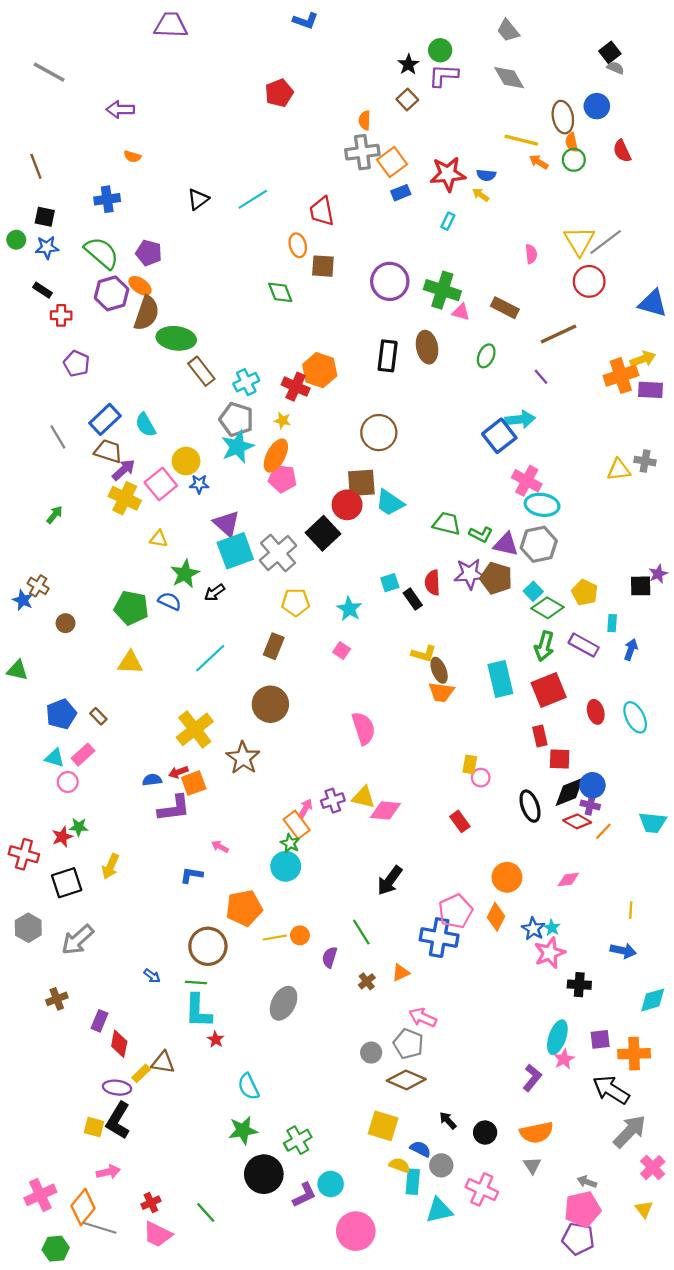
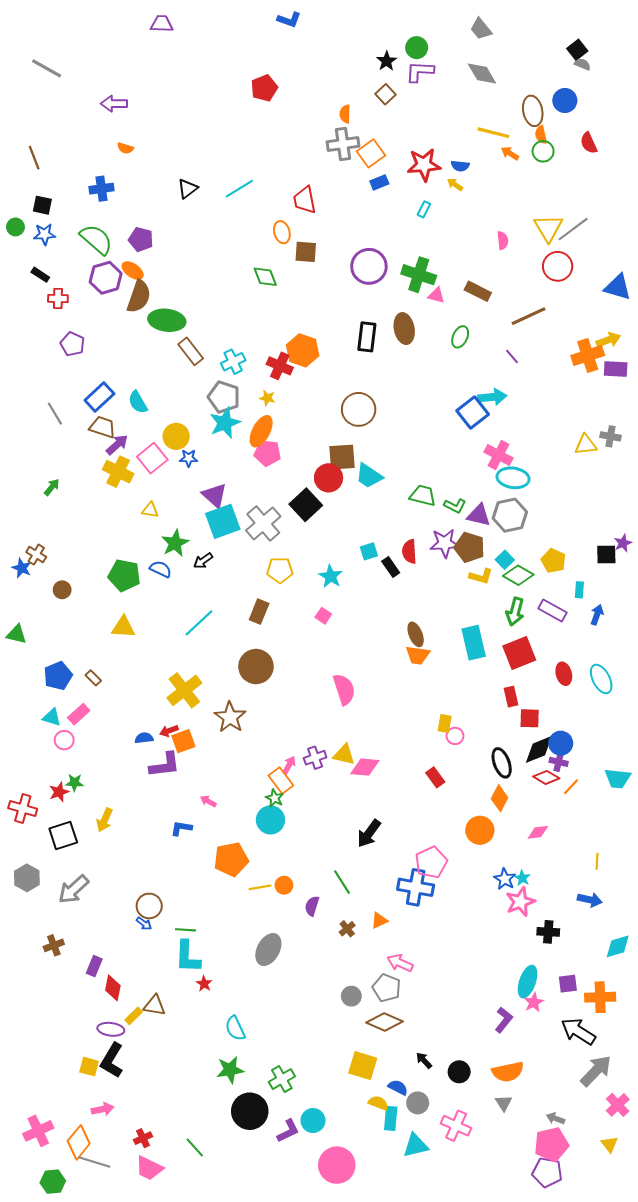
purple trapezoid: (171, 25) -> (162, 24), size x0.7
yellow L-shape: (424, 654) -> (481, 576), moved
orange diamond: (496, 917) -> (500, 798), moved
brown circle: (208, 946) -> (149, 906), moved, size x0.7

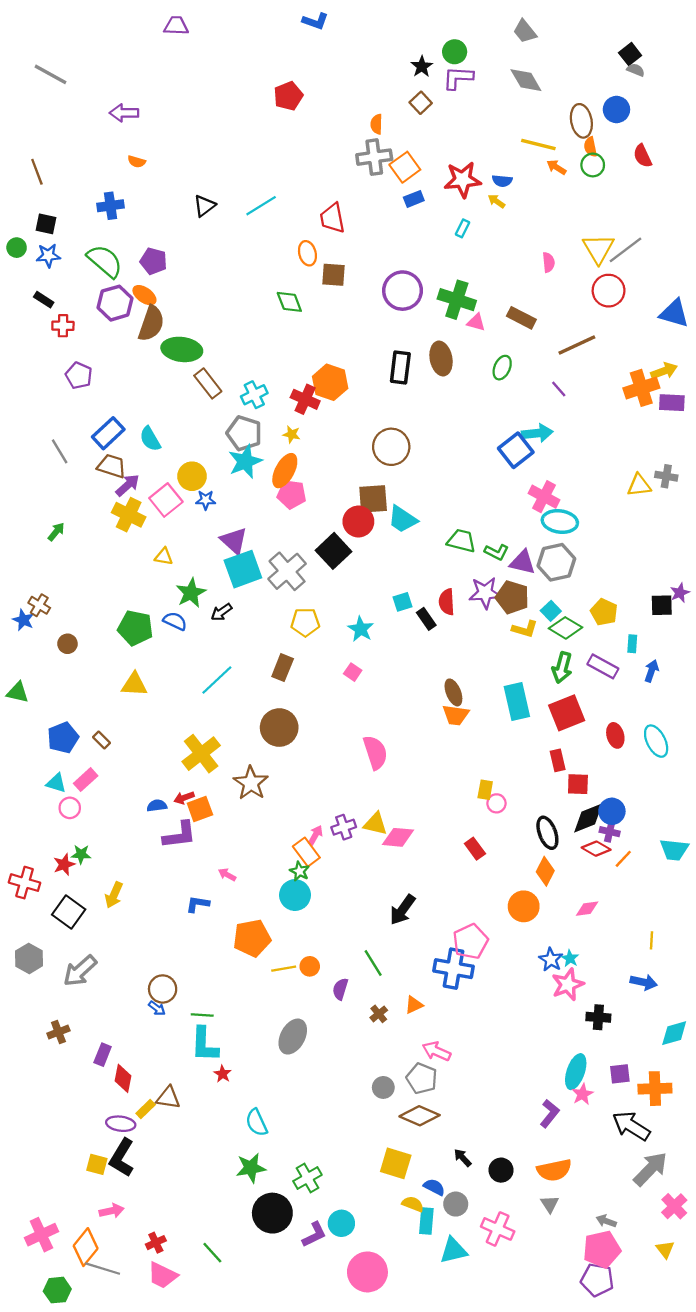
black square: (63, 835) -> (69, 912), turned -36

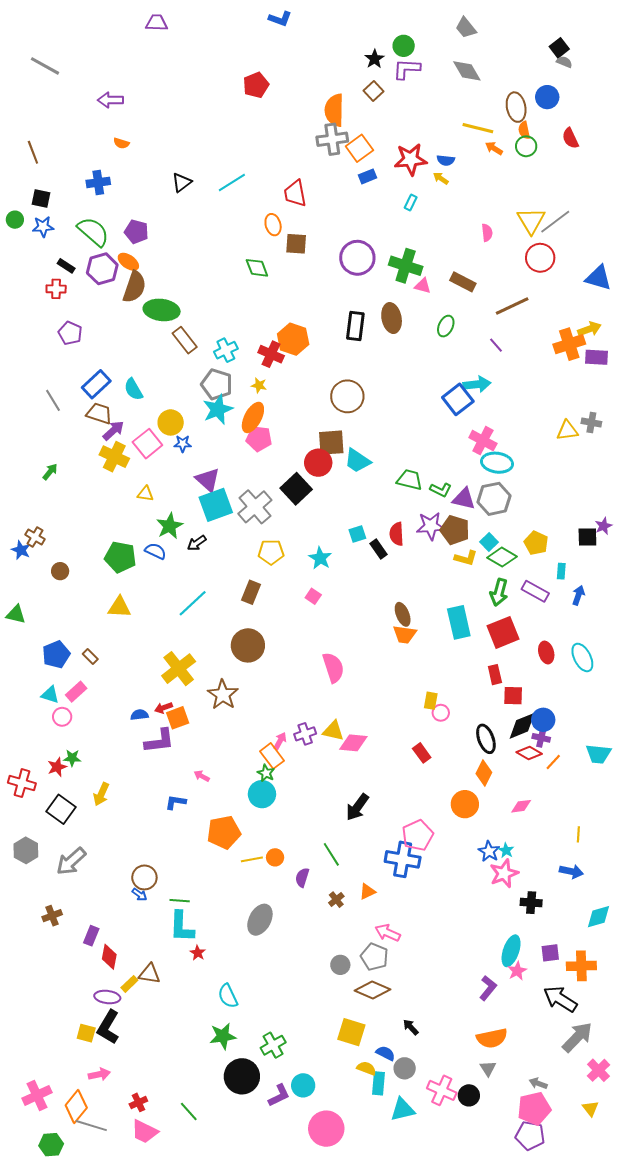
orange semicircle: (377, 124) -> (334, 110), size x1.8
black rectangle: (44, 300) -> (66, 266), moved
black circle: (501, 1170) -> (469, 1095), moved

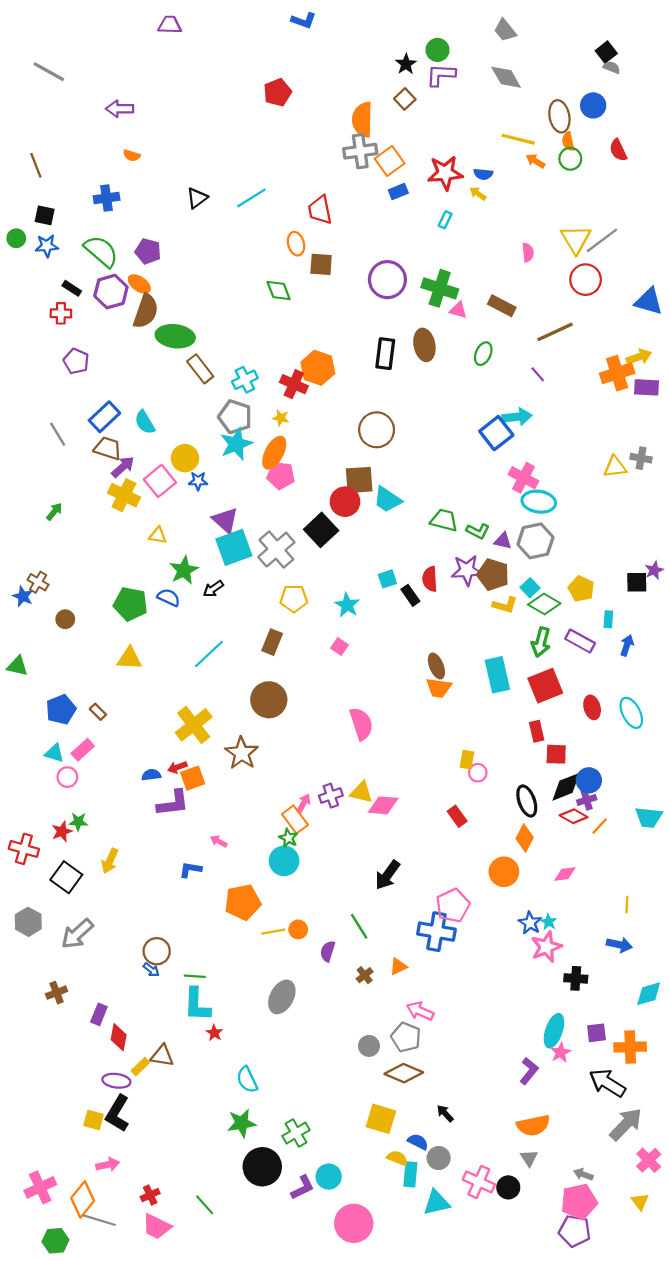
purple triangle: (464, 499) -> (503, 541), size x0.7
purple cross: (541, 738) -> (587, 800), turned -30

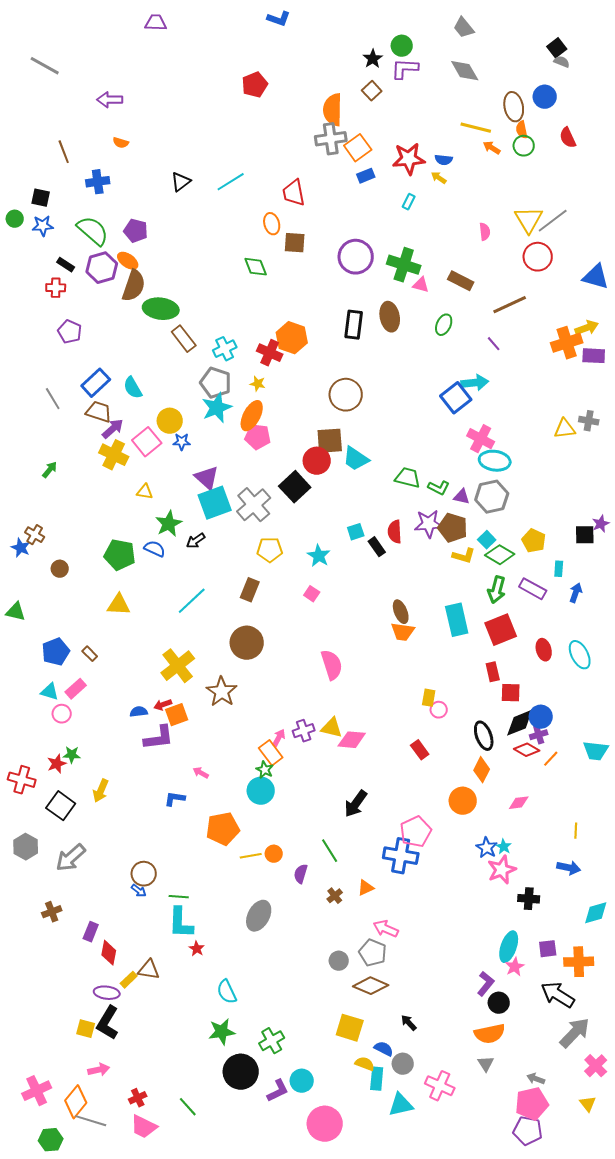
brown line: (36, 165) -> (64, 152), moved
black circle: (508, 1187) -> (499, 1003), moved

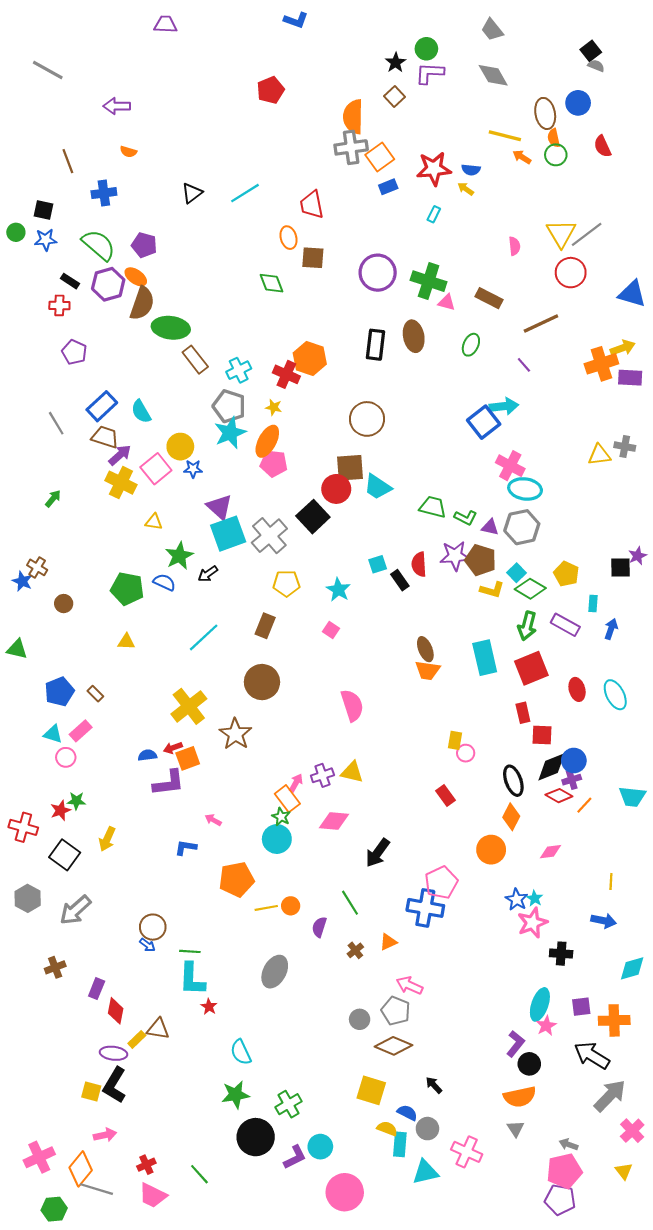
yellow triangle: (119, 605) -> (126, 642), size x0.7
pink diamond: (352, 740) -> (334, 821), moved

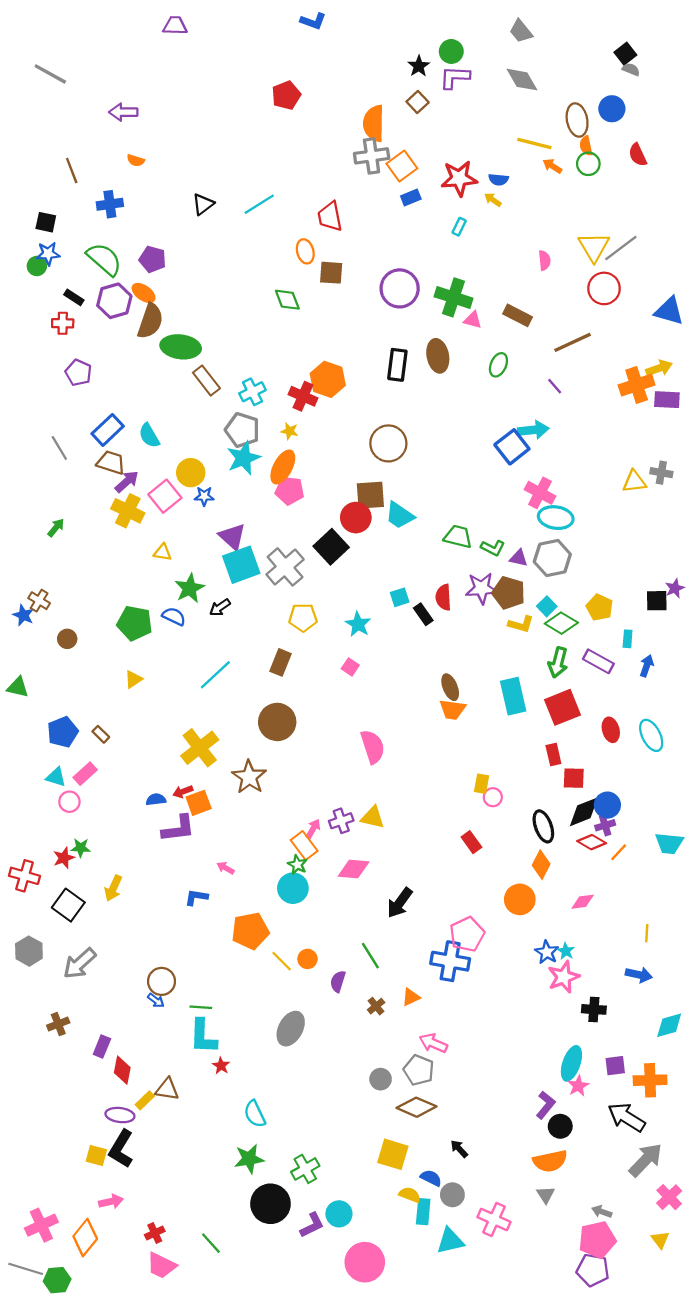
green circle: (16, 232) -> (37, 266), moved
yellow triangle: (126, 642) -> (133, 679), turned -36
yellow line: (266, 908) -> (282, 961), turned 55
gray line: (97, 1189) -> (26, 1269), moved

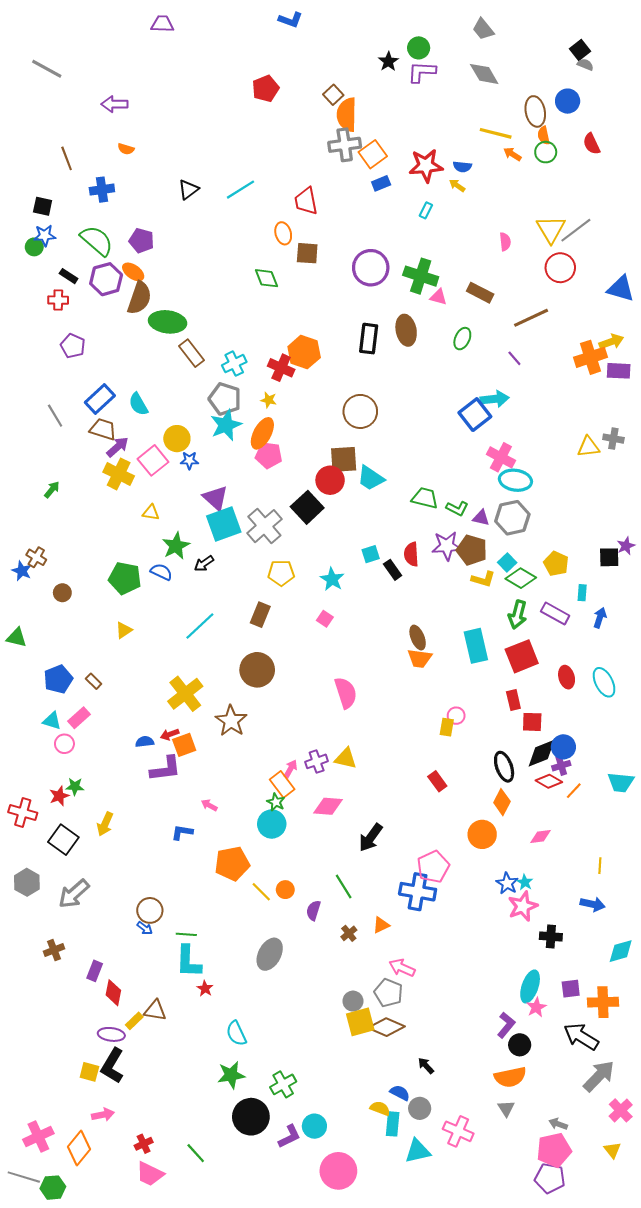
brown square: (418, 102) -> (333, 95), moved
pink circle: (493, 797) -> (456, 716), moved
yellow square: (393, 1154) -> (360, 1022), moved, turned -32

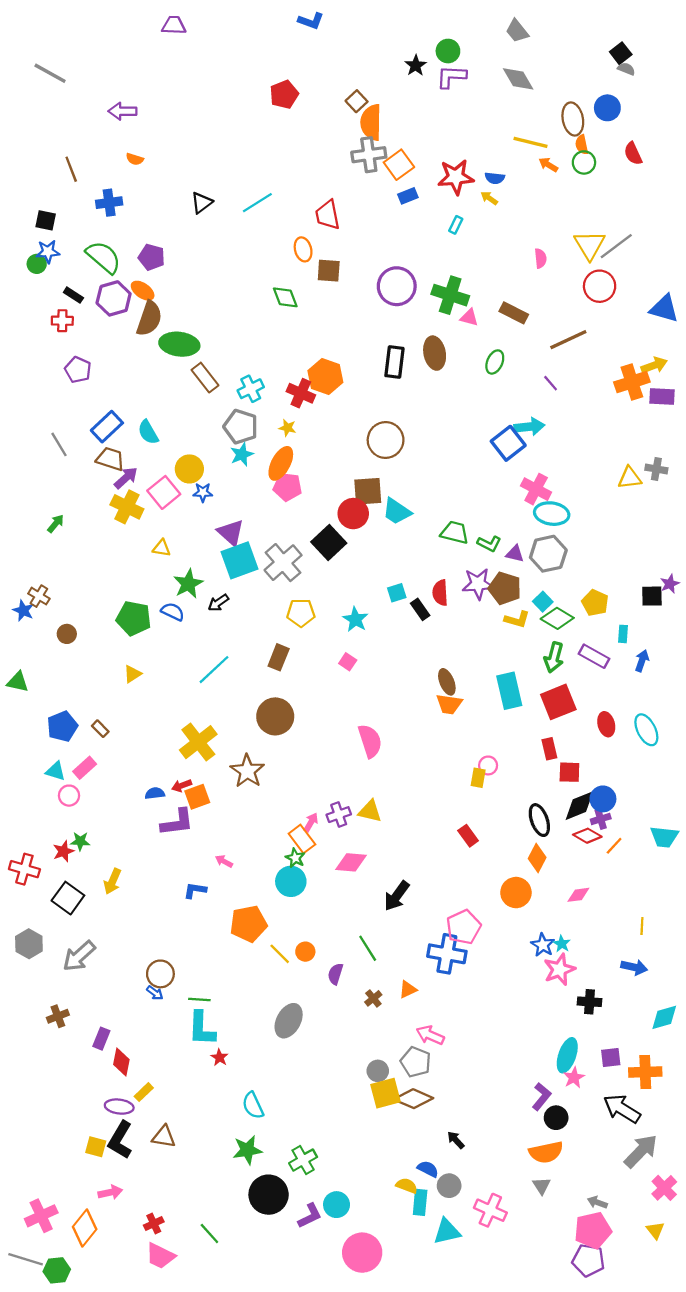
cyan star: (226, 425) -> (242, 454), size x0.7
brown triangle: (155, 1010) -> (164, 1137), moved

